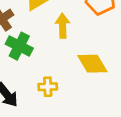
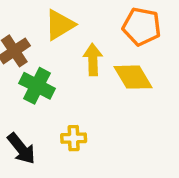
yellow diamond: (92, 64) -> (133, 77), moved

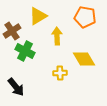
yellow diamond: (133, 77) -> (84, 59), moved
yellow cross: (74, 138) -> (60, 73), moved

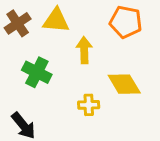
yellow triangle: (38, 16) -> (56, 20), turned 36
brown cross: (12, 31) -> (18, 23), moved

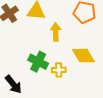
green cross: (37, 72) -> (38, 62), moved

